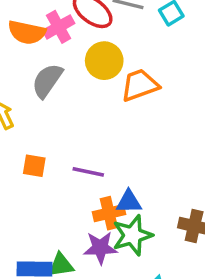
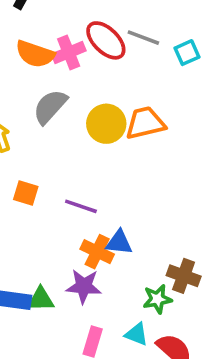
yellow circle: (104, 61) -> (106, 124), moved
orange cross: (109, 213) -> (97, 252), turned 32
green star: (132, 235) -> (157, 299), moved, size x0.7

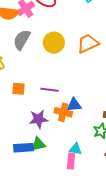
orange trapezoid: (145, 123) -> (88, 43), moved
purple star: (84, 286) -> (39, 119), moved
cyan triangle: (136, 334) -> (76, 149), moved

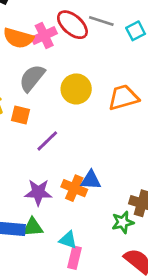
orange square: (18, 89) -> (21, 115), moved
purple line: (49, 90) -> (47, 141), moved, turned -60
cyan triangle: (76, 149) -> (68, 240), moved

